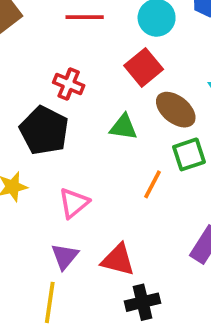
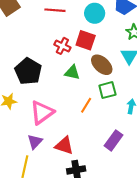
red square: (144, 67) -> (86, 40), turned -36
red cross: (69, 84) -> (62, 46), moved
pink triangle: (74, 203) -> (42, 113), size x1.4

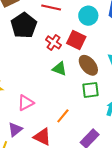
black pentagon: (28, 71) -> (24, 25), moved
orange line: (86, 105) -> (63, 116), moved
pink triangle: (42, 113) -> (26, 103), size x0.7

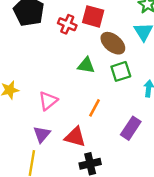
green triangle: (59, 69) -> (86, 65), moved

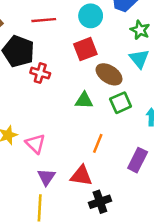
red square: (93, 16) -> (85, 49), turned -30
red cross: (67, 24) -> (40, 73), moved
pink triangle: (48, 101) -> (35, 144), moved, turned -30

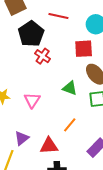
pink triangle: (35, 144) -> (32, 100), moved
red triangle: (81, 176) -> (49, 146), turned -30

